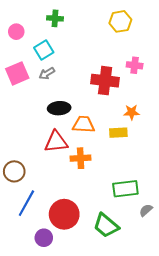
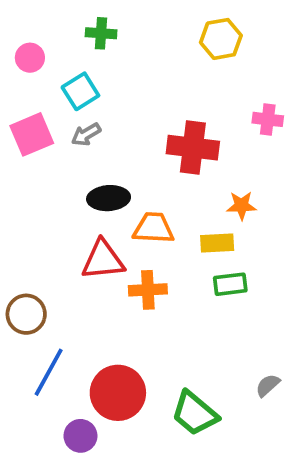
pink cross: (135, 65) -> (268, 119), moved
green rectangle: (125, 189) -> (230, 284), moved, size x0.7

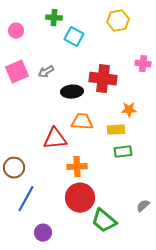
cyan square: (80, 91) -> (74, 37), moved, turned -30
black ellipse: (109, 198) -> (72, 92), moved
orange cross: (148, 290) -> (77, 167), moved
red circle: (118, 393) -> (80, 198), moved

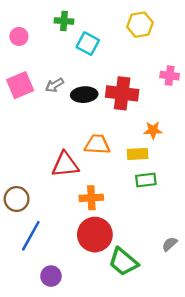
black ellipse: (72, 92) -> (84, 95), moved

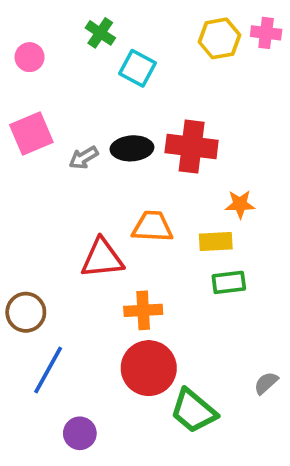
green cross: (64, 21) -> (100, 33), turned 30
pink cross: (170, 76) -> (266, 33), moved
gray arrow: (55, 85) -> (84, 158), moved

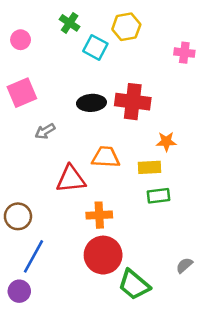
pink cross: (266, 33) -> (184, 53), moved
yellow hexagon: (219, 38) -> (126, 27), moved
gray arrow: (84, 158) -> (45, 131), moved
purple circle: (80, 433) -> (19, 291), moved

